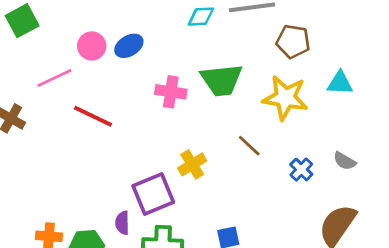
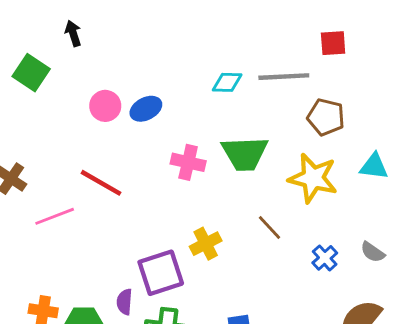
green square: (22, 21) -> (31, 73), turned -32
pink line: (54, 78) -> (55, 216), moved

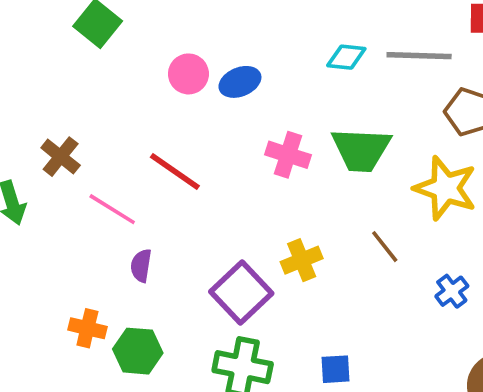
pink line: (55, 216) -> (112, 209), turned 48
purple square: (161, 273) -> (241, 292), turned -30
purple semicircle: (124, 302) -> (141, 266), moved

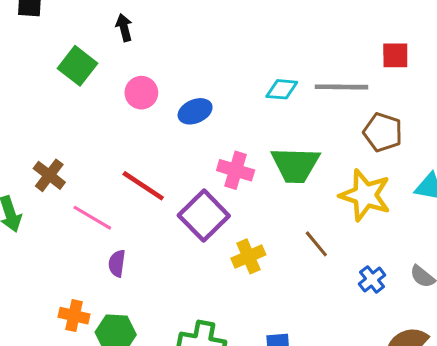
pink circle: (188, 74) -> (141, 93), moved
purple square: (241, 292) -> (204, 216), moved

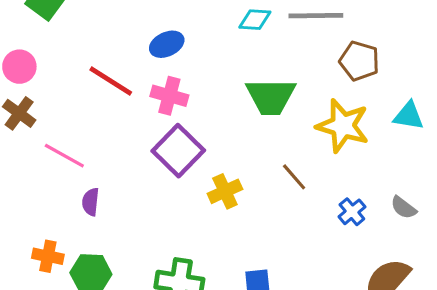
pink circle: (141, 93) -> (19, 67), moved
pink cross: (236, 170) -> (169, 96), moved
red line: (143, 186) -> (111, 81), moved

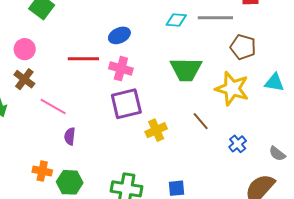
red line: (111, 81) -> (83, 59), turned -32
purple square: (178, 151) -> (126, 104), turned 32
gray semicircle: (404, 208) -> (277, 154), moved

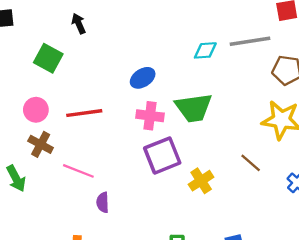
red line: (83, 59) -> (84, 113), moved
green trapezoid: (186, 69) -> (194, 108), moved

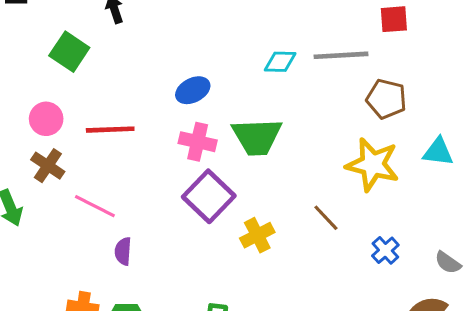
purple square: (162, 155) -> (209, 196), turned -30

